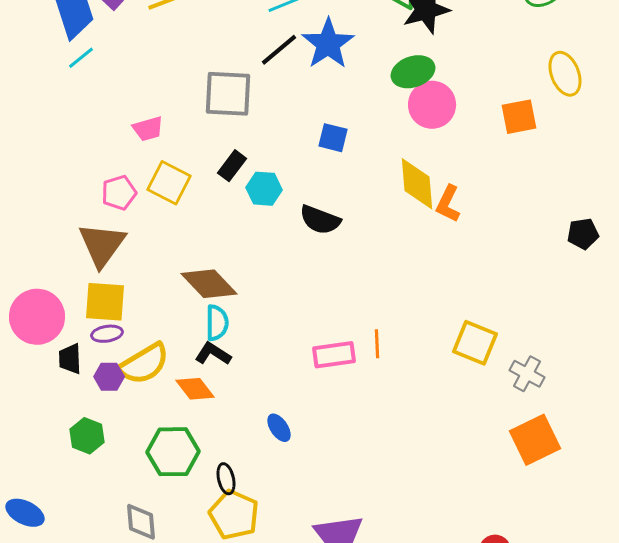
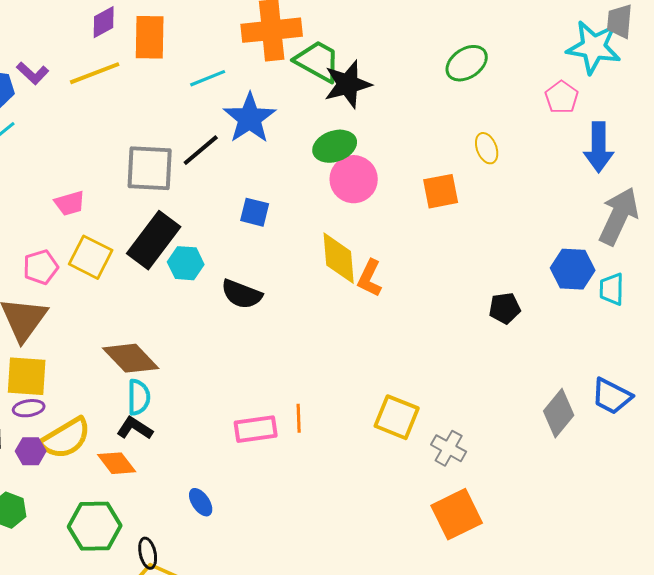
black line: (279, 50) -> (201, 150), moved
yellow ellipse: (565, 74) -> (487, 148), size x0.7
black rectangle: (232, 166) -> (154, 240), size x1.8

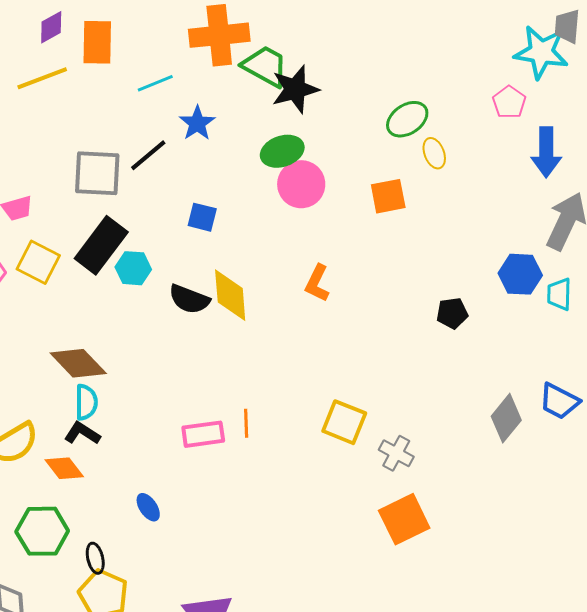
green ellipse: (467, 63) -> (407, 119), moved
blue star: (250, 118) -> (197, 123), size x0.7
yellow diamond: (339, 258) -> (230, 295), moved

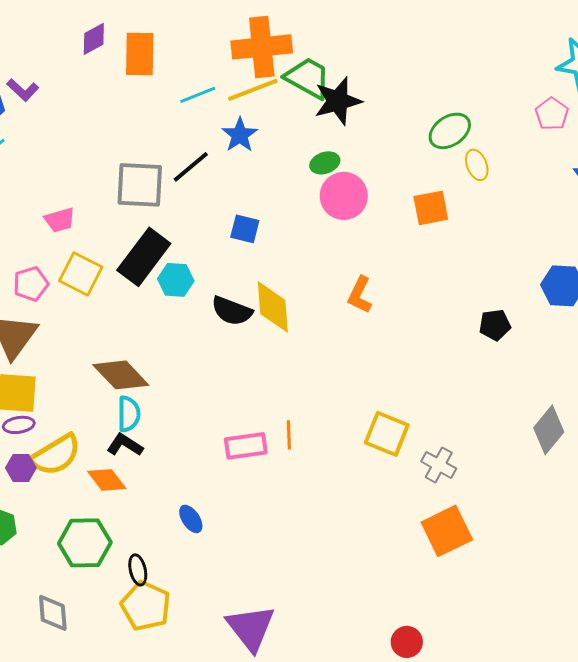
yellow line: (42, 78) -> (253, 90), moved
green ellipse: (282, 151) -> (325, 163), size x0.7

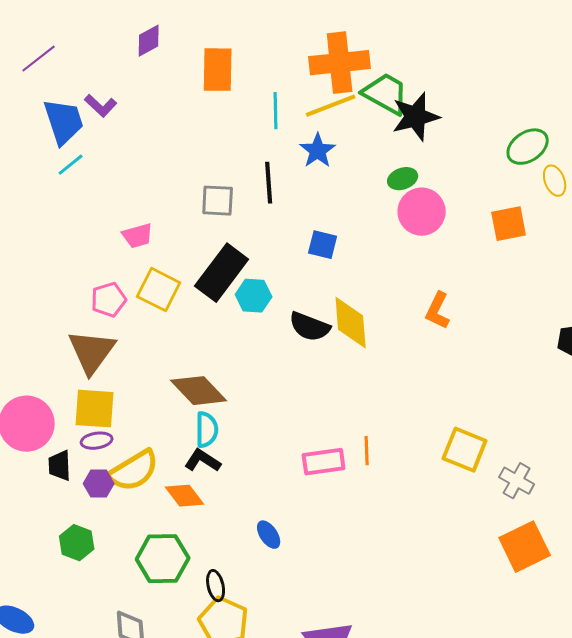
purple diamond: (94, 39) -> (149, 41), moved
cyan line: (198, 95) -> (276, 111), turned -69
black line: (191, 167) -> (269, 183), turned -54
gray square: (140, 185) -> (218, 201), size x0.7

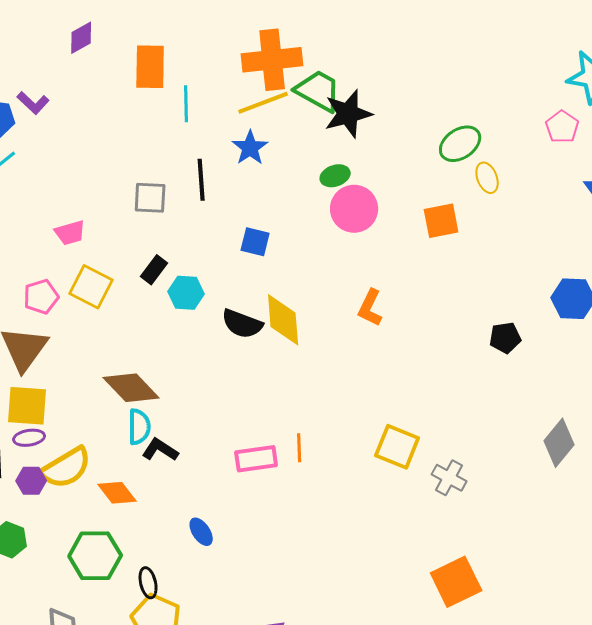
cyan line: (276, 111) -> (186, 104), moved
black rectangle: (222, 273) -> (154, 270), size x0.5
black L-shape: (203, 461) -> (160, 450), moved
orange square: (525, 547) -> (456, 582), moved

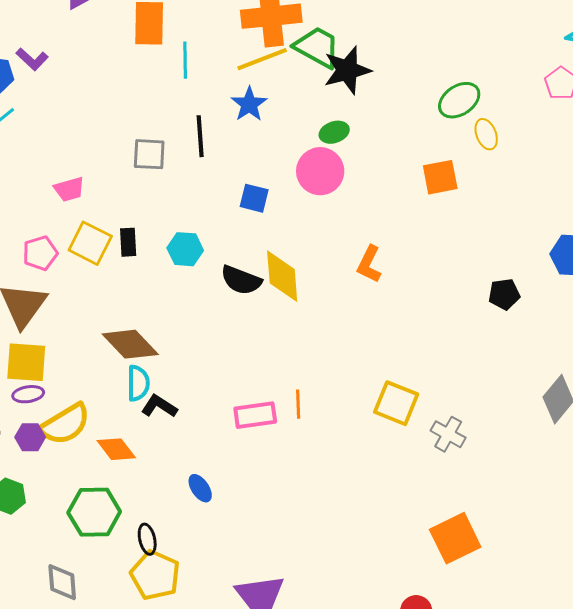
pink circle: (354, 209) -> (320, 171), moved
black rectangle: (154, 270) -> (128, 242), moved, turned -40

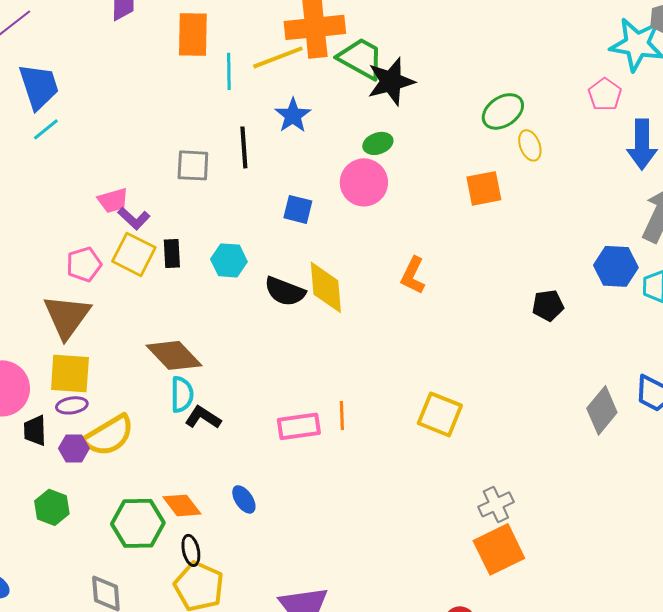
purple L-shape: (32, 59) -> (134, 218), moved
yellow line: (262, 59) -> (278, 57), moved
gray cross: (448, 434) -> (496, 504), moved, turned 36
orange diamond: (116, 449) -> (182, 505), moved

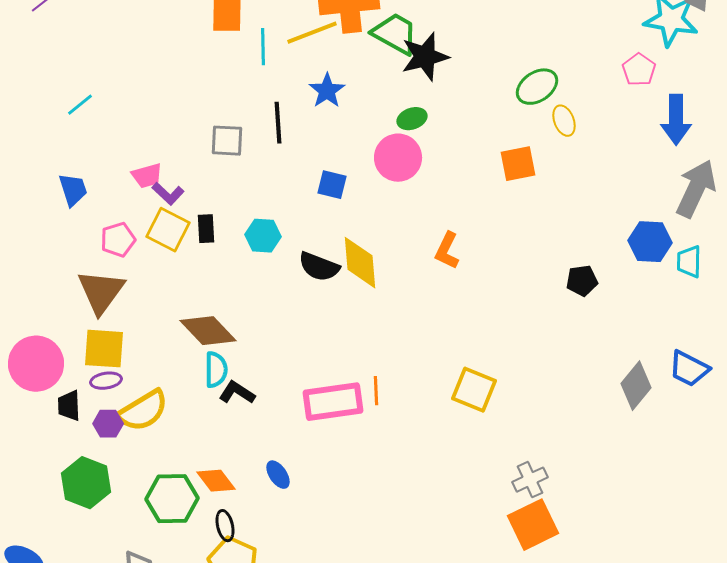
blue trapezoid: (39, 86) -> (73, 190), moved, size x0.7
pink rectangle: (299, 426) -> (333, 402), size x1.4
green hexagon: (52, 507) -> (86, 483), size x1.4

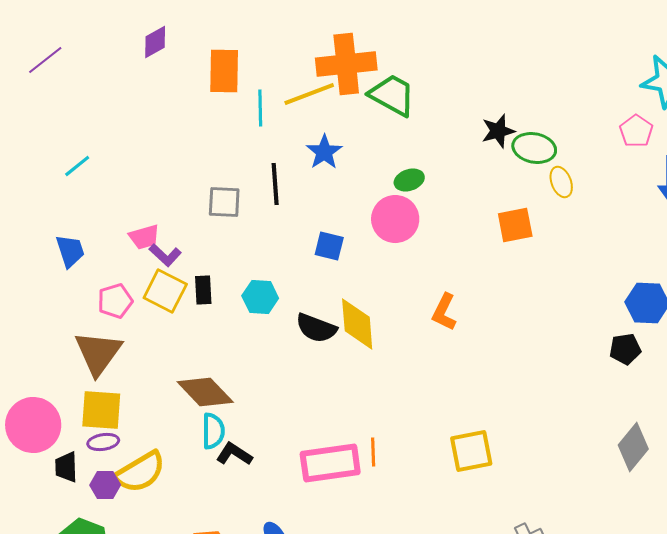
black star: (425, 57) -> (498, 131), moved, size x0.7
green ellipse: (537, 87) -> (534, 148), turned 45
black pentagon: (582, 281) -> (625, 349), moved
yellow square: (474, 390) -> (471, 451), turned -33

